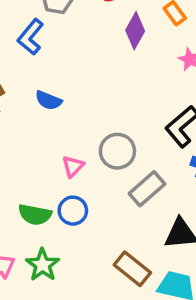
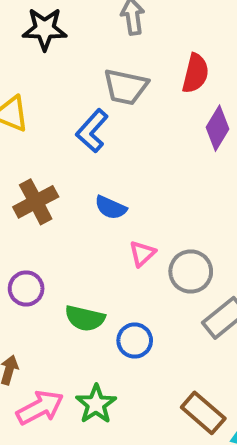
pink triangle: (73, 166) -> (142, 254), moved
green semicircle: (35, 215) -> (85, 318), moved

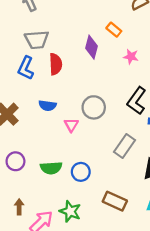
red semicircle: (195, 73) -> (56, 64), moved
gray circle: (191, 271) -> (94, 107), moved
brown rectangle: (203, 413) -> (115, 201), moved

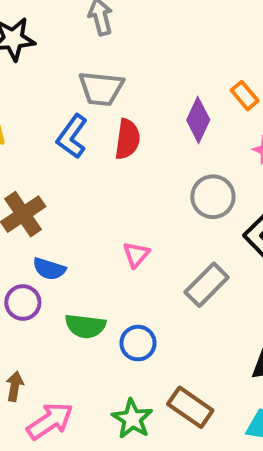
blue semicircle: (47, 106) -> (49, 269), moved
gray circle: (94, 107) -> (213, 197), moved
gray rectangle: (124, 146) -> (207, 285), moved
green star: (70, 211) -> (132, 419), moved

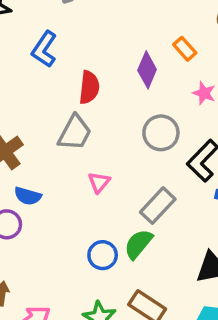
gray trapezoid: (101, 89) -> (75, 133), moved, turned -66
blue L-shape: (72, 136) -> (44, 49), moved
green semicircle: (85, 326) -> (138, 244), moved, turned 124

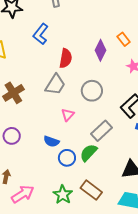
gray circle: (161, 133) -> (92, 91), moved
blue semicircle: (28, 196) -> (51, 141), moved

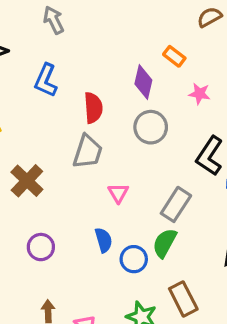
gray circle: (92, 91) -> (151, 127), moved
blue semicircle: (51, 141) -> (104, 240), turned -112
brown rectangle: (91, 190) -> (183, 299), turned 40

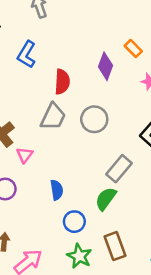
gray circle: (151, 127) -> (94, 119), moved
pink triangle: (118, 193) -> (25, 155), moved
blue circle: (134, 259) -> (74, 222), moved

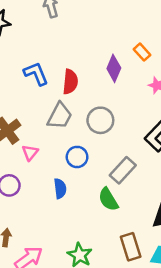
blue L-shape: (27, 55) -> (36, 74), moved, turned 124
green semicircle: (106, 199) -> (108, 199), turned -70
blue circle: (74, 222) -> (77, 157), moved
brown rectangle: (115, 246) -> (131, 247), moved

